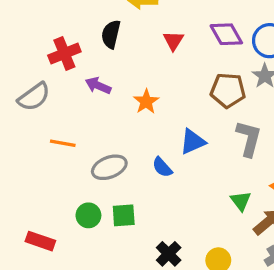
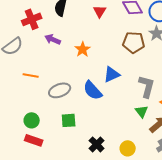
gray L-shape: (249, 138) -> (147, 86), moved
blue semicircle: (162, 167) -> (93, 90), size x1.5
green circle: (88, 215) -> (32, 120), moved
red rectangle: (40, 241) -> (34, 140), moved

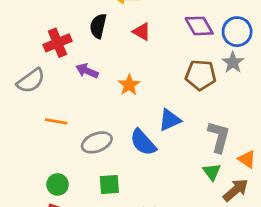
red triangle: (100, 11) -> (142, 32), moved, turned -32

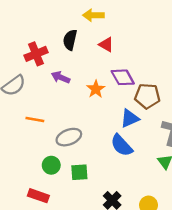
purple diamond: (199, 26) -> (123, 77), moved
brown pentagon: (201, 75) -> (147, 96), moved
blue semicircle: (143, 142) -> (122, 145), moved
green circle: (58, 184) -> (51, 165), moved

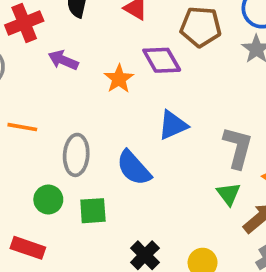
brown pentagon: (147, 96) -> (201, 27), moved
gray ellipse: (69, 137) -> (76, 155), turned -65
blue semicircle: (122, 145) -> (134, 168), moved

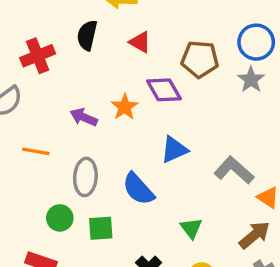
purple arrow: (63, 60) -> (84, 117), moved
gray L-shape: (238, 147) -> (234, 170), turned -63
green triangle: (229, 194) -> (191, 228), moved

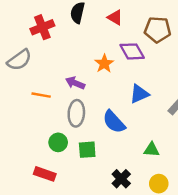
purple arrow: (84, 117) -> (75, 83), moved
green triangle: (191, 228) -> (151, 150), turned -49

